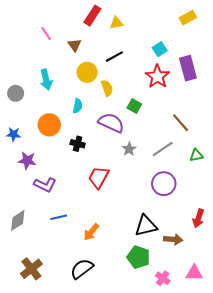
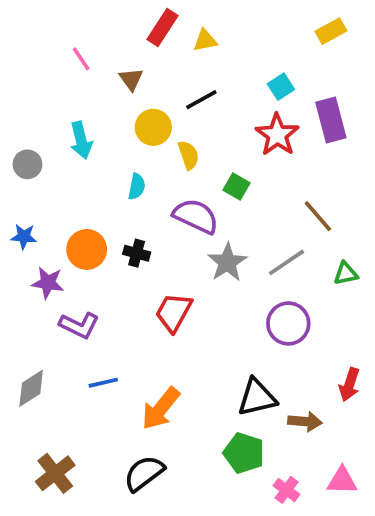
orange circle: (49, 125) -> (87, 249), moved
gray star: (129, 149) -> (227, 262), size x1.5
orange arrow: (91, 232) -> (161, 409), size x1.4

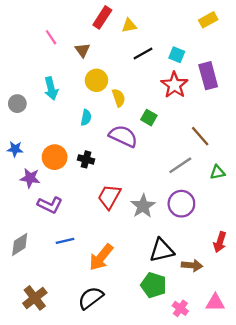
cyan square: (281, 87) -> (177, 55), turned -35
black line: (201, 100) -> (143, 54), moved
gray star: (227, 262) -> (143, 206), moved

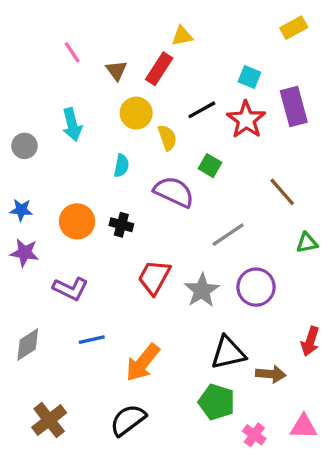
red rectangle: (102, 17) -> (159, 69), moved
black line: (143, 54) -> (202, 110), moved
gray line: (180, 165) -> (228, 235), moved
purple star: (30, 178) -> (24, 253), moved

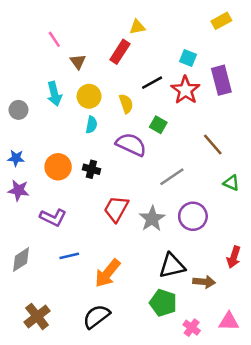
brown triangle: (116, 70) -> (78, 62), moved
yellow circle: (136, 113) -> (89, 96), moved
green triangle: (307, 243) -> (231, 183), turned 35

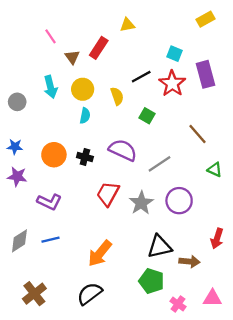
red rectangle: (120, 52) -> (99, 48), moved
purple semicircle: (131, 145) -> (123, 150), moved
blue line: (69, 256) -> (50, 240), moved

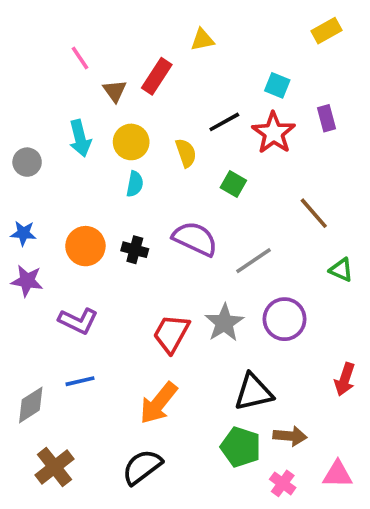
purple rectangle: (206, 74) -> (327, 118), size x0.6
red trapezoid: (108, 194) -> (171, 334), moved
gray diamond: (19, 241) -> (31, 405), moved
brown arrow: (189, 261) -> (290, 436), moved

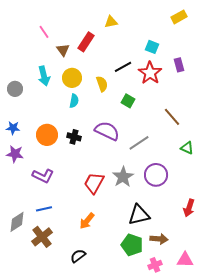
orange arrow: (159, 403) -> (87, 221), size x0.7
brown cross: (54, 467) -> (42, 237), moved
black semicircle: (142, 467) -> (78, 256), size x0.7
pink cross: (283, 483) -> (155, 265), turned 32

